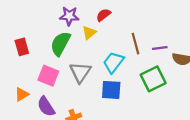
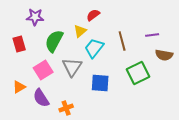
purple star: (69, 16) -> (35, 17), moved
purple line: (160, 48) -> (152, 35), moved
cyan trapezoid: (113, 62) -> (94, 48), moved
pink square: (48, 76) -> (43, 70), turned 36

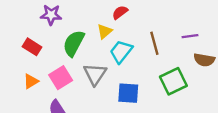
red rectangle: (19, 44) -> (32, 47), turned -42
orange triangle: (19, 87) -> (31, 81), moved

